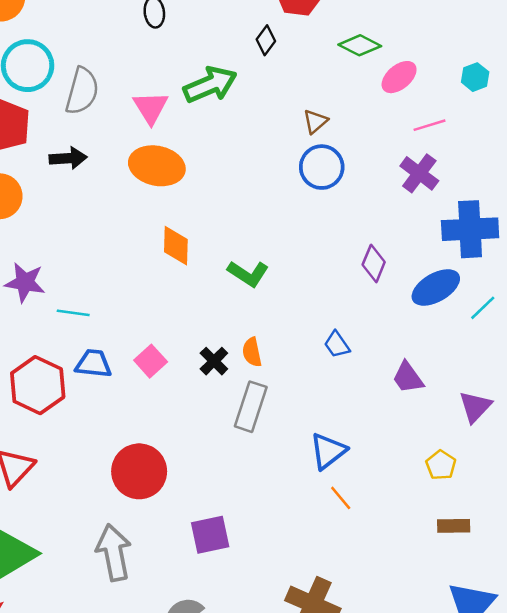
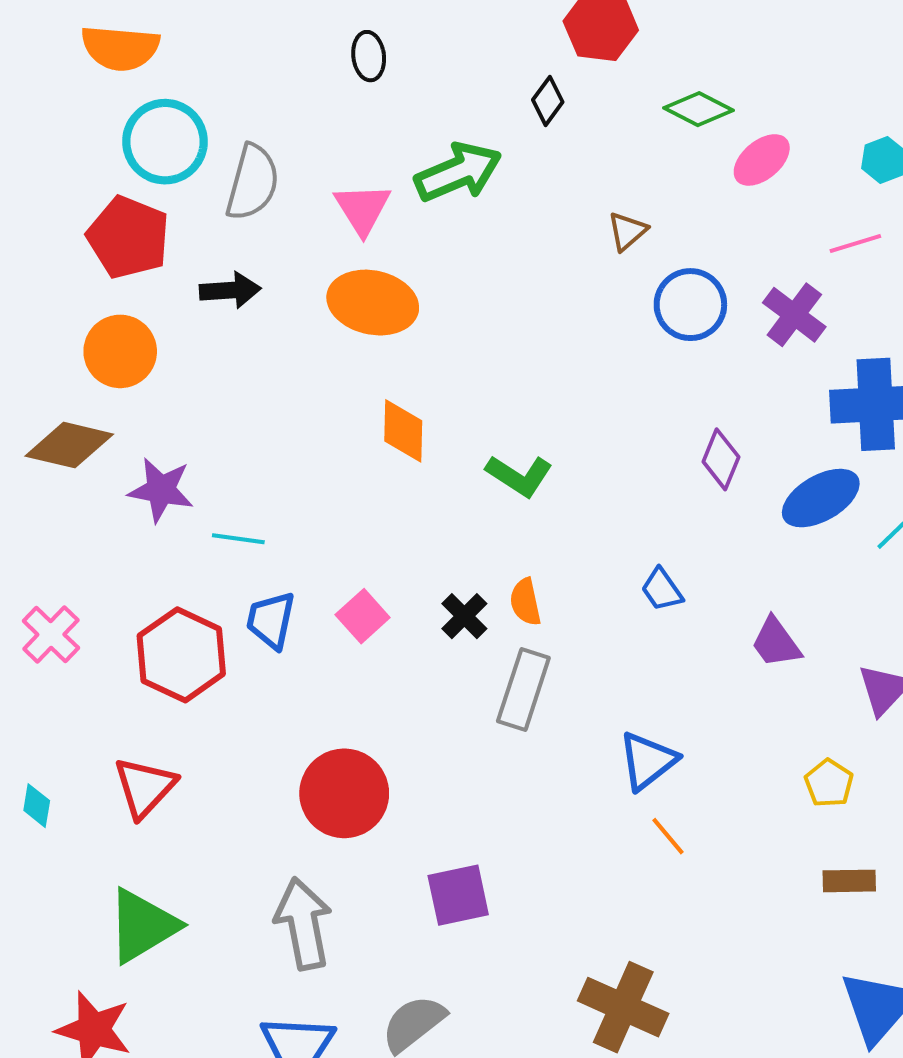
pink line: (429, 125) -> (855, 243), moved
blue circle: (322, 167) -> (690, 305), moved
blue trapezoid: (93, 364) -> (271, 620), turned -84

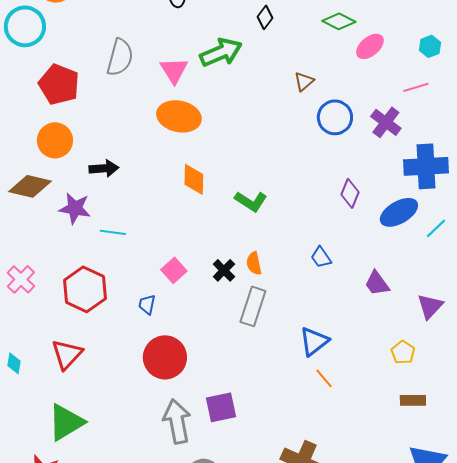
cyan circle: (165, 142) -> (25, 26), moved
black arrow: (230, 290) -> (104, 168), moved
blue trapezoid: (271, 620) -> (147, 304), moved, size x0.7
gray arrow: (303, 924) -> (177, 421), moved

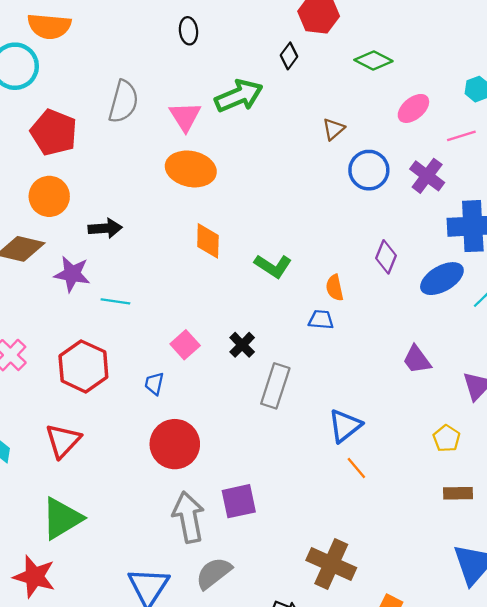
pink ellipse: (370, 46) -> (413, 108), moved
blue trapezoid: (321, 257) -> (321, 320), moved, turned 130
orange semicircle: (254, 263) -> (335, 288), moved

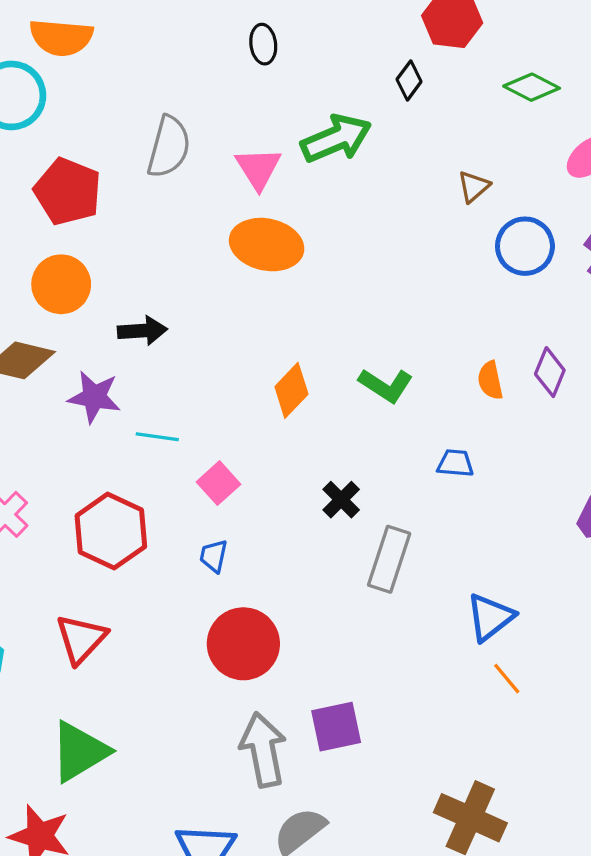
orange diamond: (208, 241) -> (291, 390), moved, turned 42
orange semicircle: (335, 288) -> (490, 380), moved
pink square: (185, 345) -> (219, 483), moved

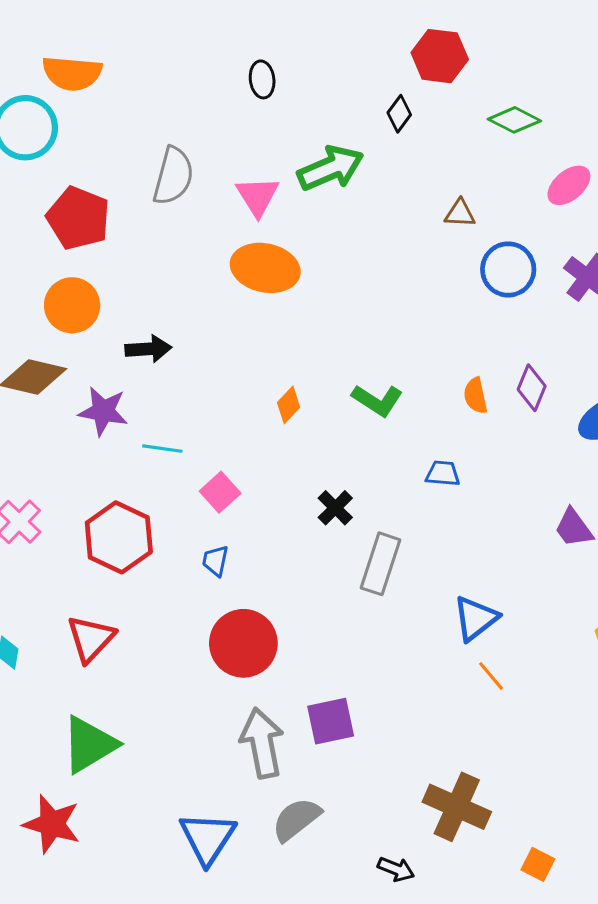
brown triangle: (474, 187) -> (460, 213), turned 44
orange diamond: (291, 390) -> (289, 405), size x0.7

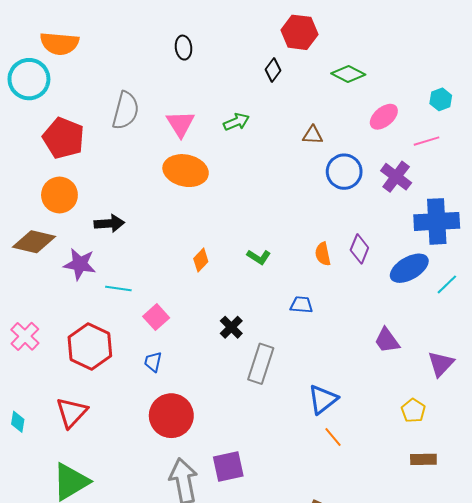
green arrow: (331, 168) -> (236, 122), moved, size x0.6
green L-shape: (377, 400) -> (259, 257), size x0.7

